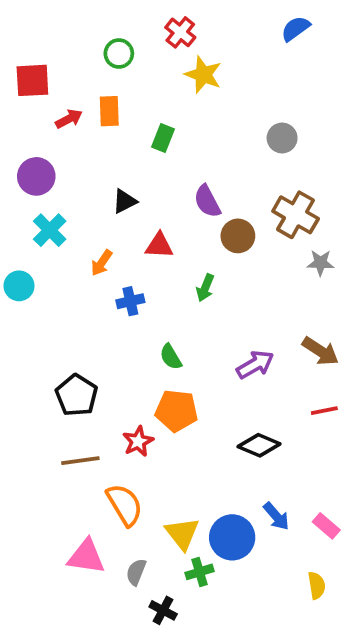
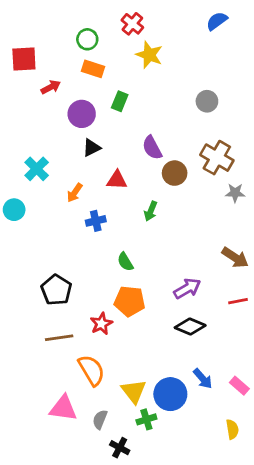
orange rectangle: (109, 111) -> (93, 69), moved, turned -70
purple circle: (36, 176) -> (82, 114), moved
purple arrow: (255, 365) -> (187, 289), moved

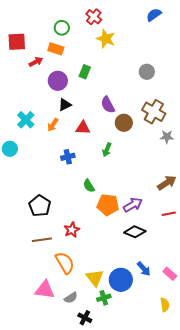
orange rectangle: (93, 69) -> (56, 49), moved
orange arrow: (75, 193) -> (53, 125), moved
brown arrow: (235, 258) -> (167, 183), turned -66
orange pentagon: (130, 301) -> (108, 205), moved
gray semicircle: (100, 419) -> (71, 298), turned -144

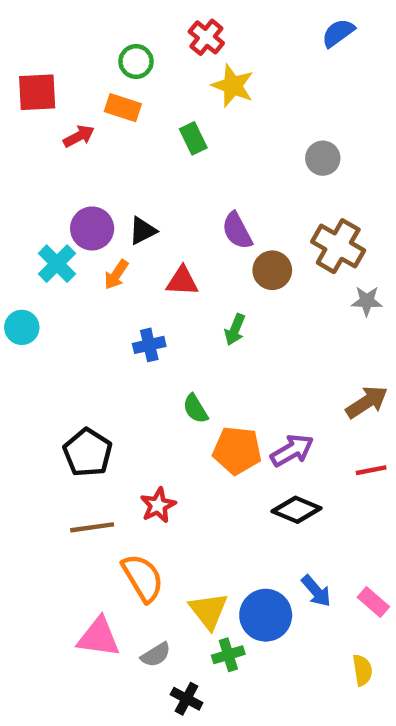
green rectangle: (85, 72) -> (193, 138), moved, turned -48
purple circle: (58, 81) -> (92, 228), moved

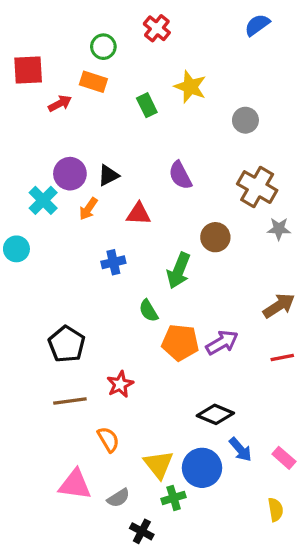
yellow star: (233, 86) -> (190, 87), moved
brown circle: (272, 270) -> (215, 237), moved
green arrow: (235, 330) -> (179, 271), moved, size x1.5
black diamond: (296, 510) -> (215, 414), moved
orange semicircle: (143, 578) -> (108, 439), size x0.7

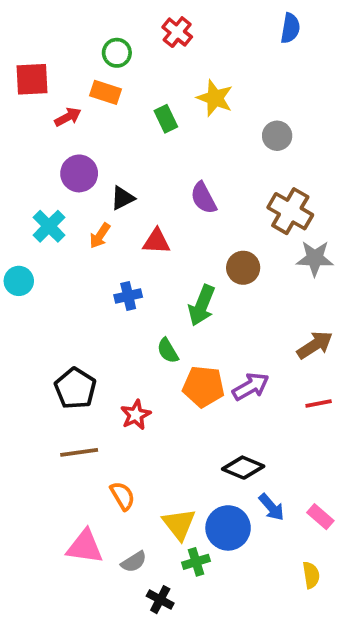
blue semicircle: (257, 25) -> (290, 28), turned 136
purple circle: (70, 174) -> (79, 173), moved
gray star: (279, 229) -> (315, 258), size x1.4
red star: (120, 384) -> (136, 415), moved

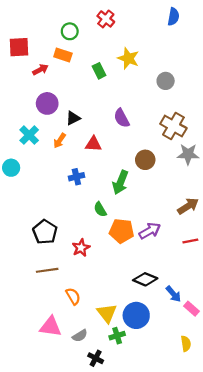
blue arrow: (271, 507) -> (173, 294), moved

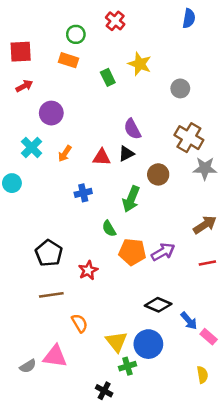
red arrow: (40, 70) -> (24, 86), moved
black triangle: (73, 118) -> (126, 154), moved
gray semicircle: (80, 336) -> (28, 366), moved

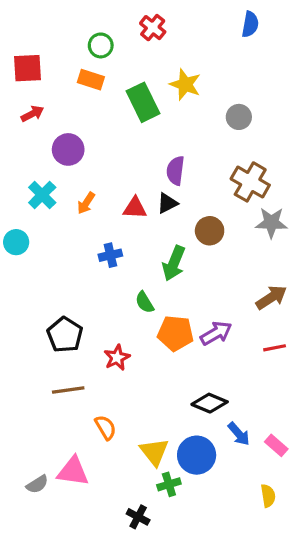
green rectangle: (108, 77) -> (143, 102), size x1.6
purple semicircle: (132, 129) -> (175, 171), turned 35
blue arrow: (189, 321) -> (239, 434), moved

